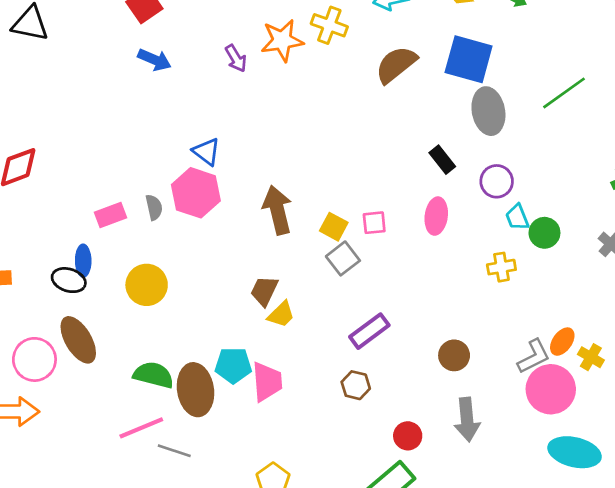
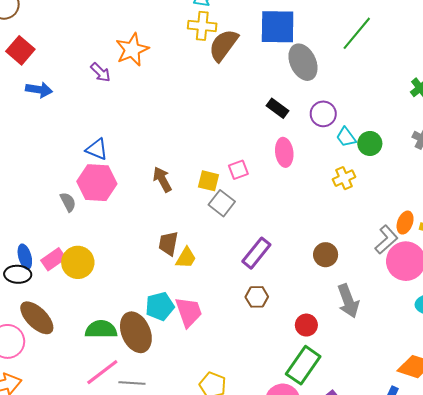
yellow cross: (329, 25) -> (202, 26), moved
brown arrow: (277, 210) -> (162, 179), size x0.7
pink rectangle: (110, 215) -> (53, 259), moved

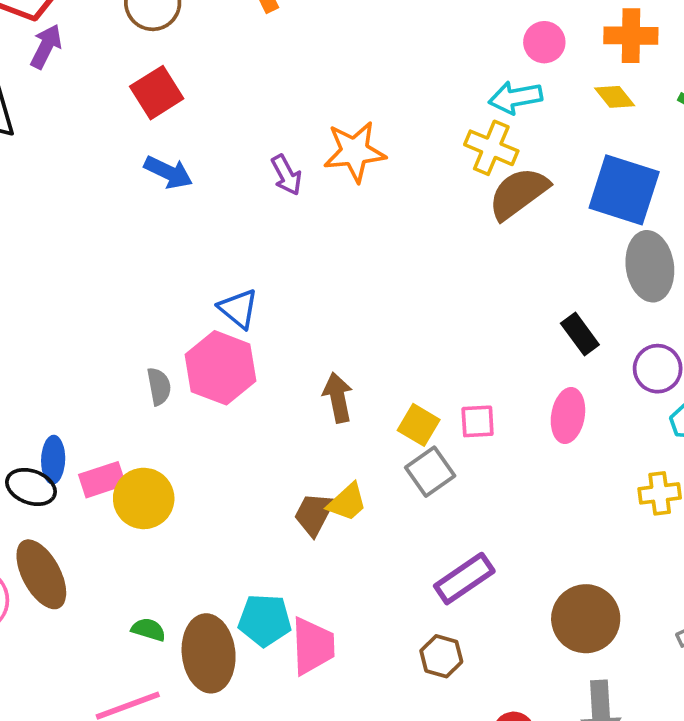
brown circle: (326, 255) -> (586, 619), size x1.5
yellow trapezoid: (186, 258) -> (347, 502), moved
green semicircle: (101, 329) -> (148, 630), size x0.6

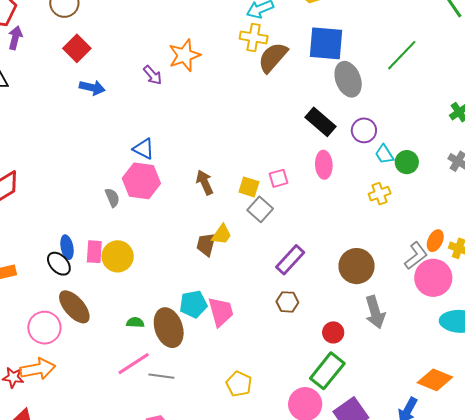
black rectangle: (580, 334) -> (320, 122), size x1.4
pink rectangle: (102, 480) -> (94, 252), turned -55
black ellipse: (31, 487) -> (59, 264), turned 40

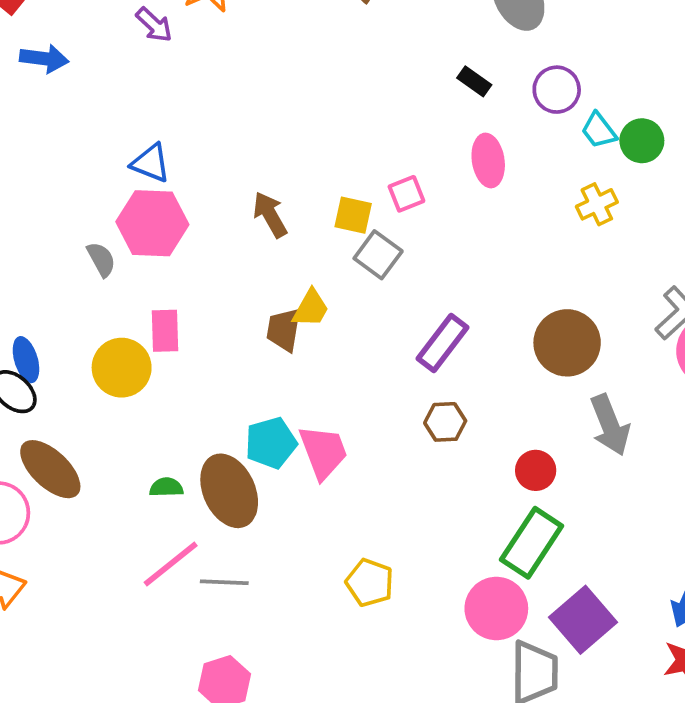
black rectangle: (320, 122) -> (474, 81), size x0.6
pink rectangle: (94, 252) -> (165, 331), moved

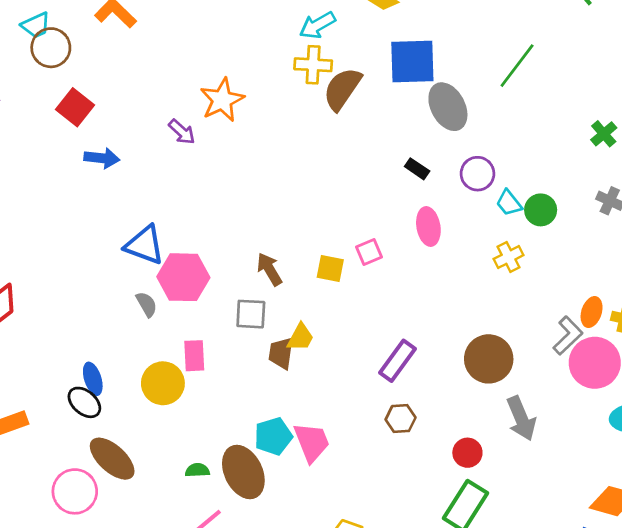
blue triangle: (151, 163) -> (145, 245), moved, size x1.4
gray square: (378, 255) -> (251, 314), moved, turned -32

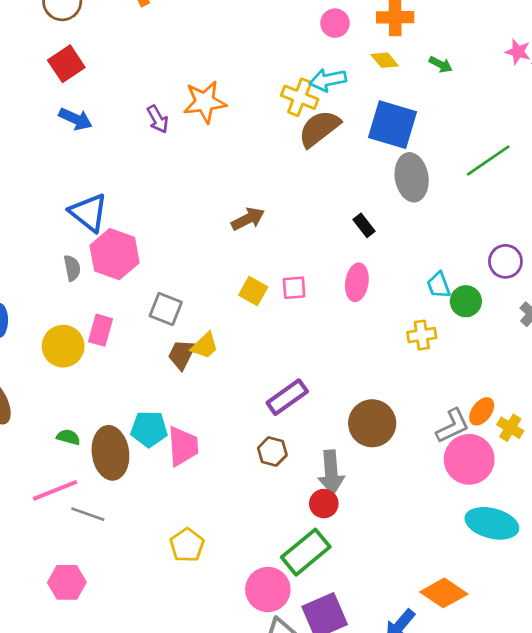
cyan arrow: (317, 25) -> (328, 80), moved
purple circle: (477, 174) -> (505, 261), moved
brown arrow: (269, 269) -> (248, 219), moved, turned 76
gray arrow: (521, 418) -> (331, 472), moved

